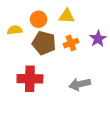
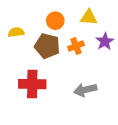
yellow triangle: (67, 16) -> (89, 17), moved
orange circle: (39, 19) -> (55, 21), moved

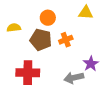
yellow triangle: (89, 17) -> (86, 13), moved
purple star: (105, 41) -> (91, 64), moved

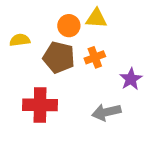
yellow triangle: (86, 13) -> (96, 18), moved
purple star: (91, 64) -> (131, 79), moved

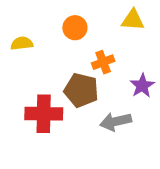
yellow triangle: (96, 18) -> (133, 20), moved
brown pentagon: (59, 57) -> (81, 90), moved

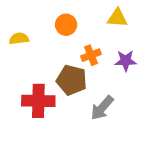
purple star: (142, 86) -> (126, 61), moved, turned 30
gray arrow: (116, 122) -> (102, 108), turned -36

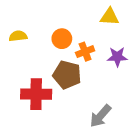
orange circle: (66, 25) -> (62, 39), moved
gray arrow: (102, 108) -> (101, 116), moved

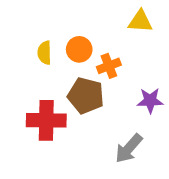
yellow semicircle: (18, 36) -> (45, 53), moved, turned -84
purple star: (117, 57) -> (150, 101), moved

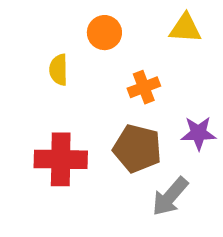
orange circle: (79, 49) -> (104, 33), moved
brown pentagon: (86, 96) -> (137, 148), moved

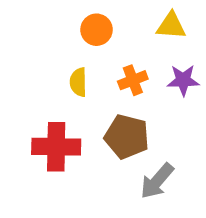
yellow semicircle: (59, 70) -> (78, 82), moved
purple star: (198, 133) -> (183, 80), moved

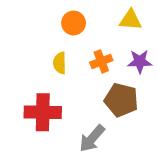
brown pentagon: (127, 137) -> (121, 100), moved
gray arrow: (157, 181) -> (92, 138), moved

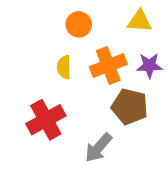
orange cross: (101, 61) -> (108, 65), size x1.5
red cross: (43, 112) -> (46, 120), turned -30

